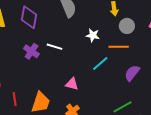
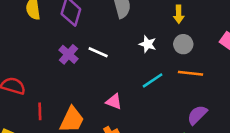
gray circle: (127, 26) -> (183, 44), moved
orange line: (119, 47) -> (191, 73), moved
purple semicircle: (132, 73) -> (197, 115), moved

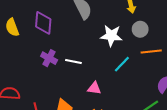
white star: (148, 44) -> (111, 36), size x1.5
white line: (98, 52) -> (73, 62), moved

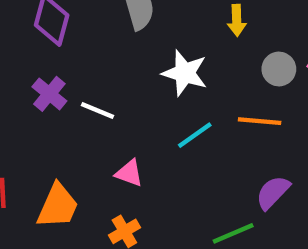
gray circle: (140, 29) -> (279, 69), moved

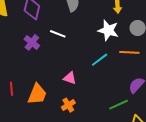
white star: (185, 73) -> (108, 30), moved
white line: (97, 111) -> (58, 34), moved

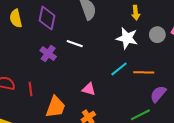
orange line: (129, 52) -> (144, 72), moved
red line: (12, 89) -> (31, 89), moved

